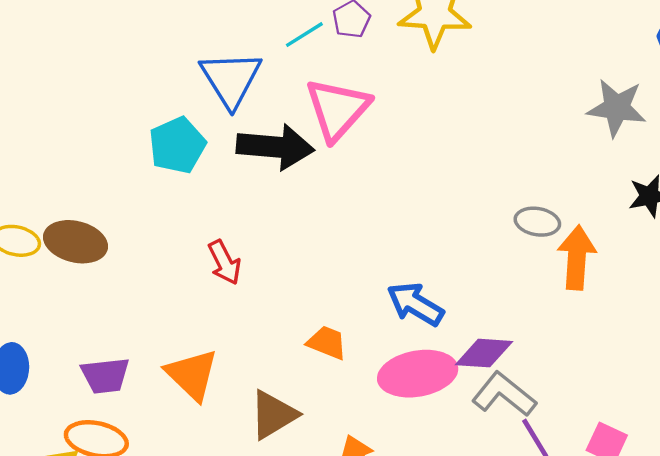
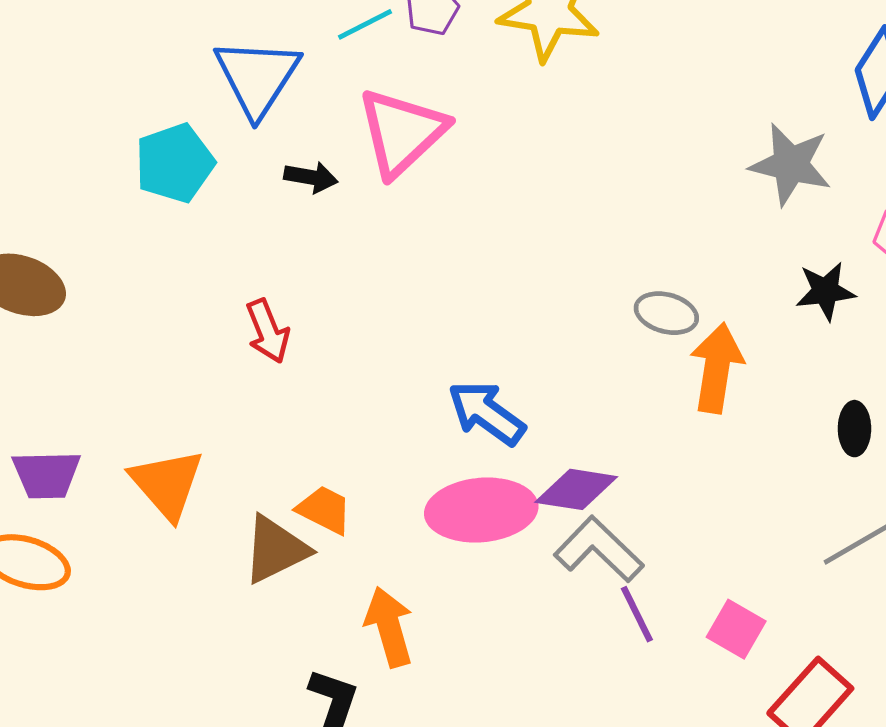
black arrow: (275, 147) -> (311, 177), size x0.5
red arrow: (224, 262) -> (268, 331), moved
orange trapezoid: (327, 343) -> (324, 510), moved

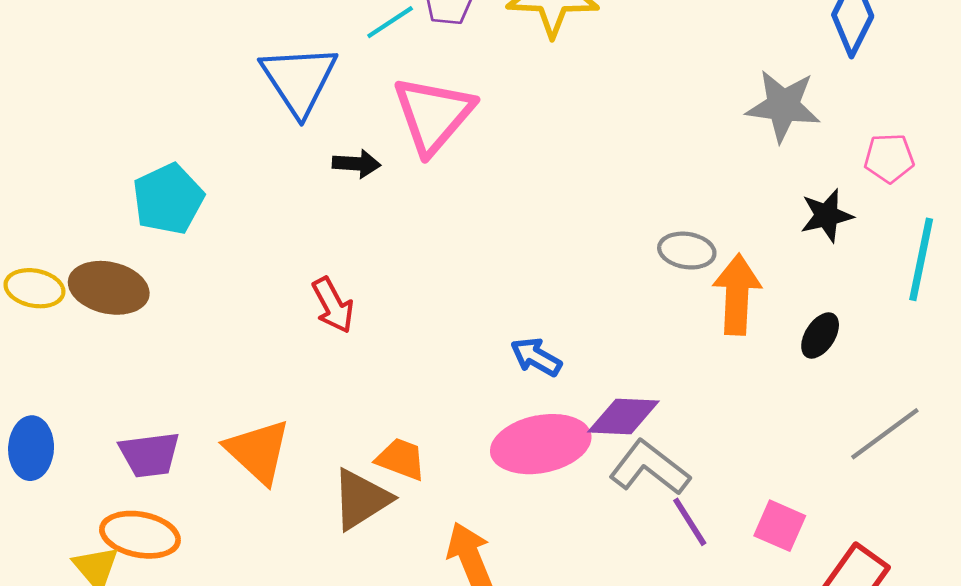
cyan pentagon: (175, 163) -> (168, 199), moved
blue arrow: (486, 413) -> (536, 357), size x0.7
black ellipse: (854, 429) -> (820, 336), moved, turned 39

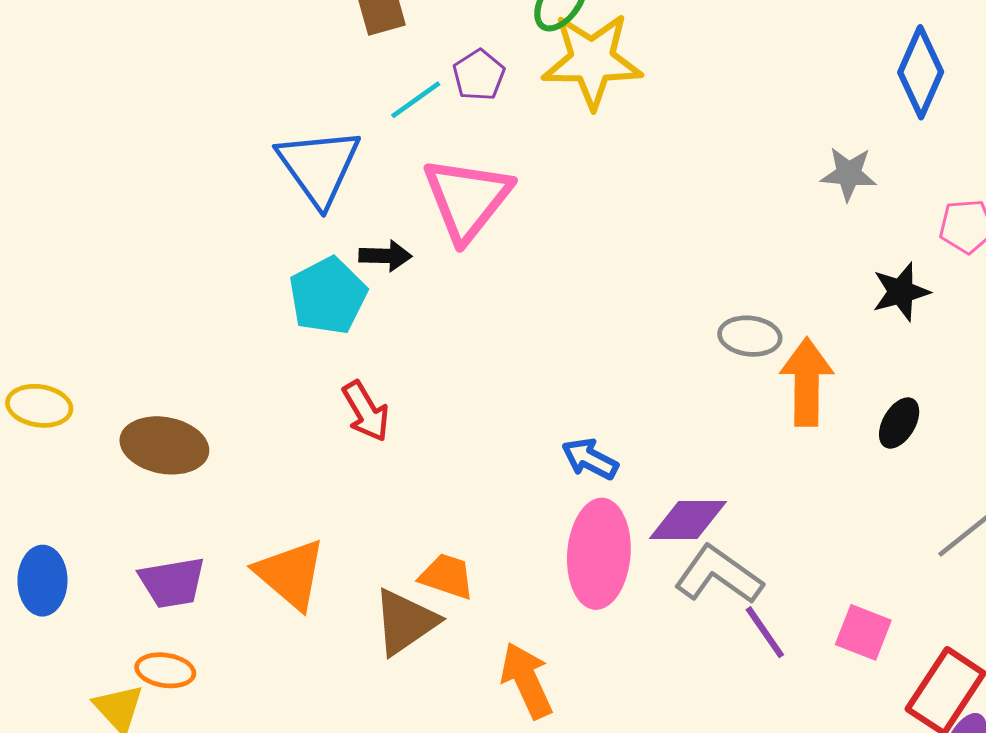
gray star: (783, 106) -> (849, 174), size x0.7
cyan pentagon: (168, 199) -> (328, 296), moved
brown ellipse: (109, 288) -> (164, 445), moved
pink ellipse: (541, 444) -> (599, 554), turned -72
orange ellipse: (140, 535) -> (165, 670), size x0.7

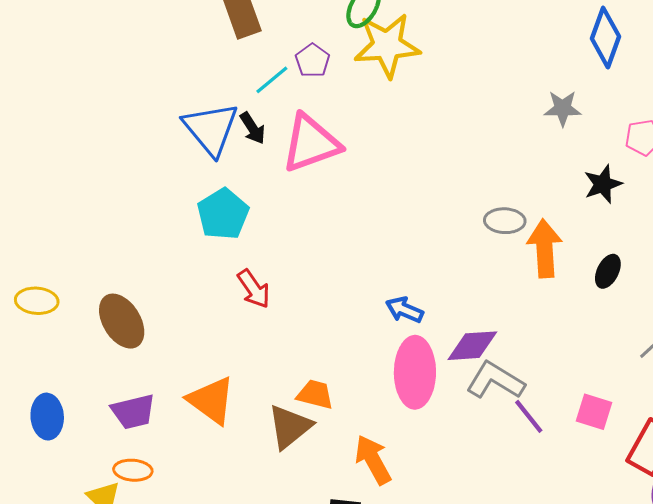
pink triangle: (467, 199) -> (311, 143), turned 36
black arrow: (385, 256) -> (253, 128), moved, turned 60
brown ellipse: (164, 445) -> (122, 321), turned 52

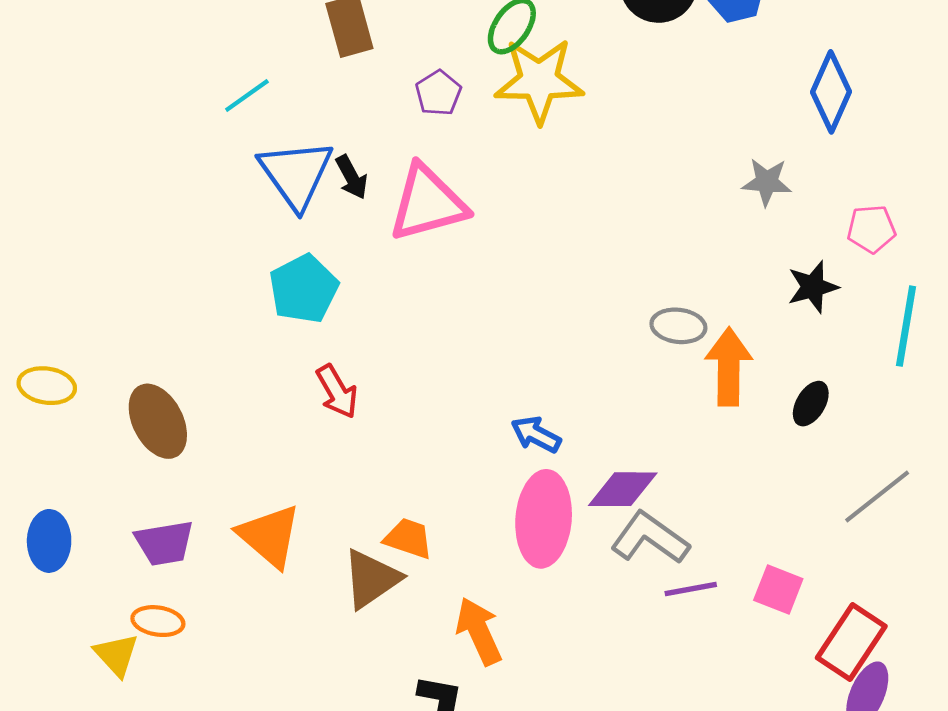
cyan line: (272, 80) -> (247, 96), moved
purple line: (529, 416) -> (691, 589), turned -66

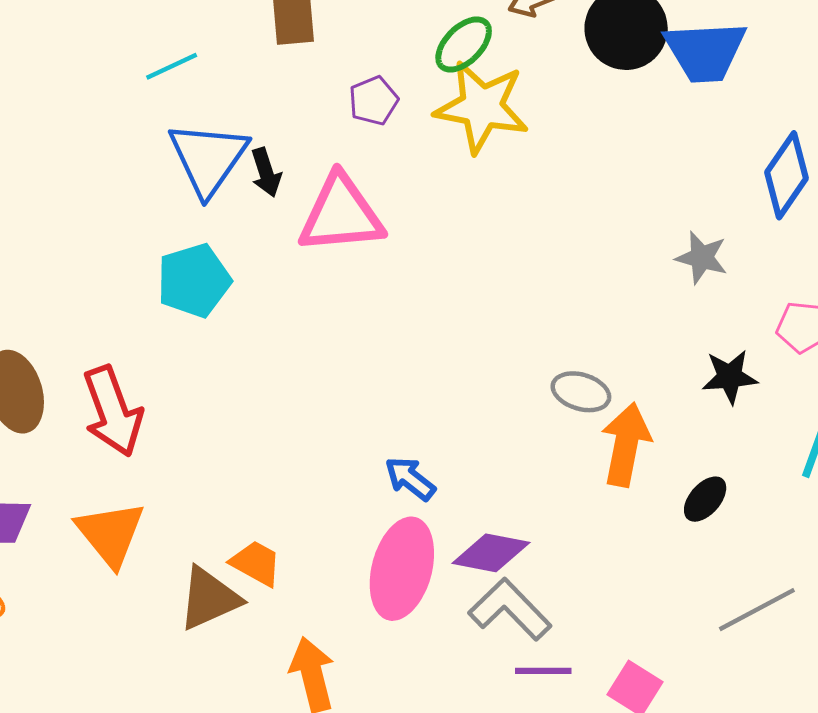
red arrow: (337, 392) -> (113, 411), moved, size x1.5

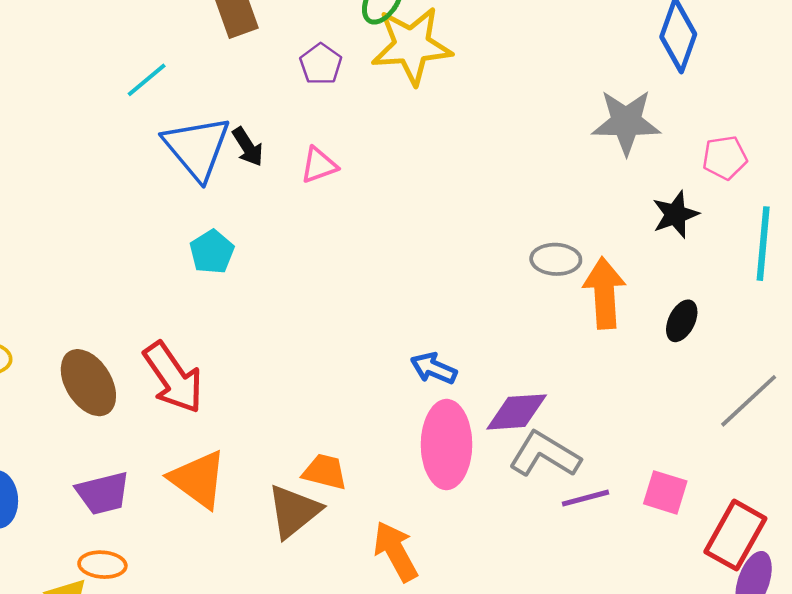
pink triangle: (341, 214) -> (319, 165), size x0.5
gray star: (702, 258) -> (626, 122), size x1.5
cyan pentagon: (194, 281) -> (212, 252), size x0.7

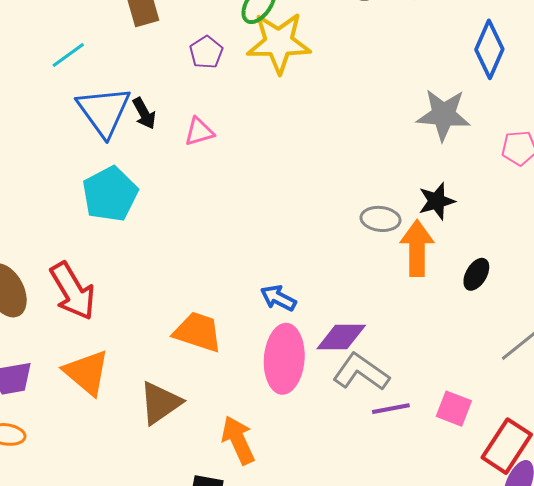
black star: (675, 214) -> (437, 201), moved
cyan pentagon: (212, 252) -> (110, 194), size x1.6
orange trapezoid: (325, 472) -> (198, 332), moved, size x1.4

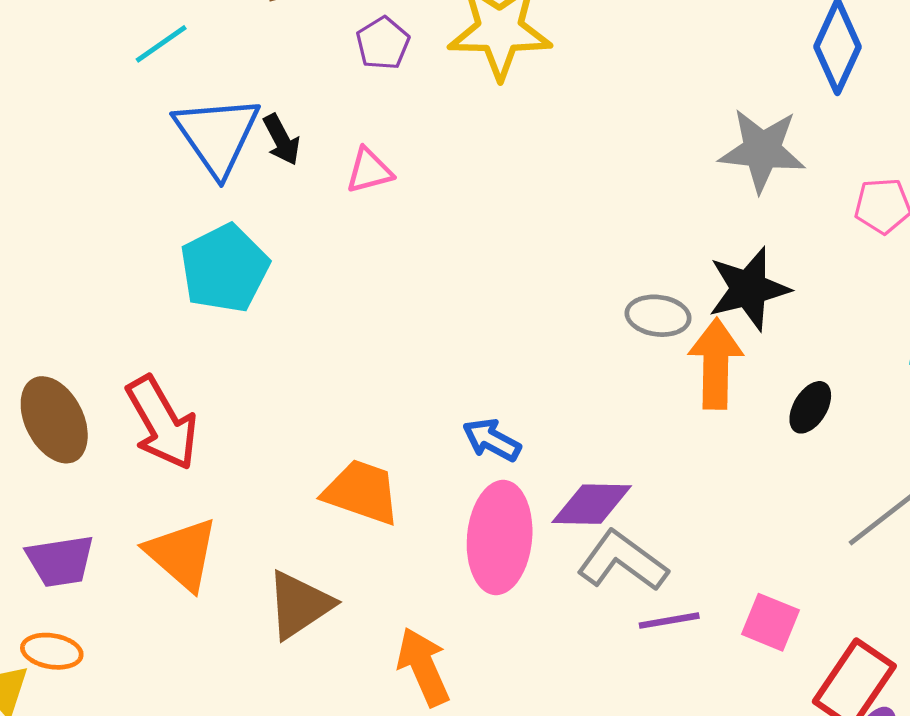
black star: (437, 201) -> (749, 289), size x1.4

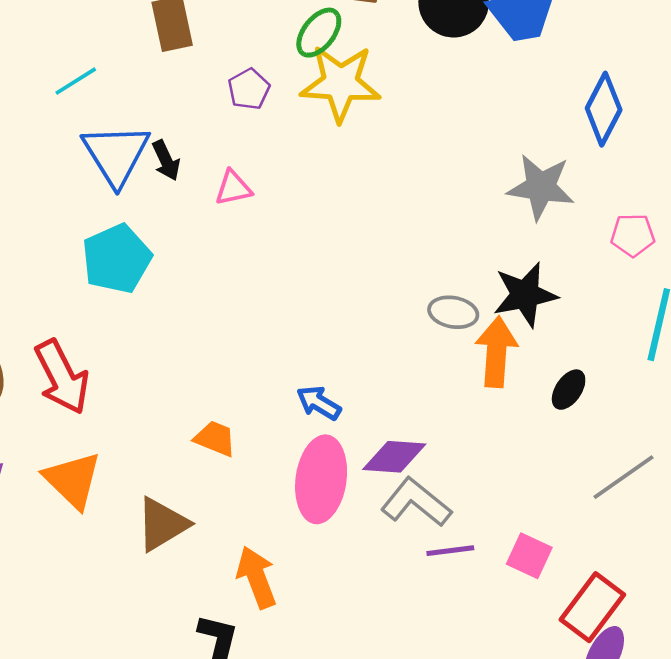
orange trapezoid: (362, 492) -> (215, 439), size x0.7

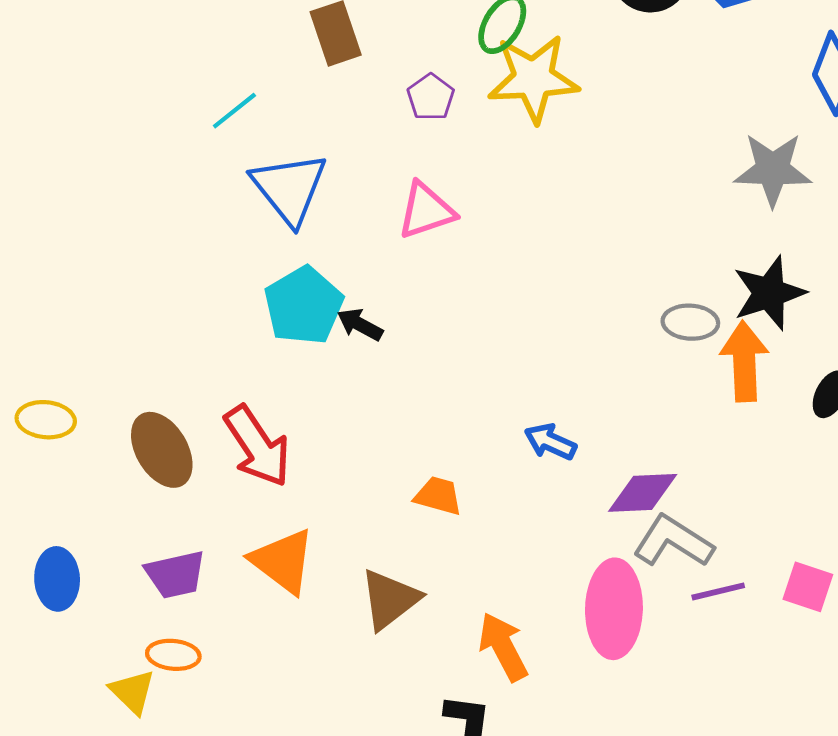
black arrow: (166, 160) -> (360, 324), moved, turned 150
pink triangle: (233, 188) -> (426, 211), size x1.4
pink ellipse: (321, 479) -> (614, 609), moved

